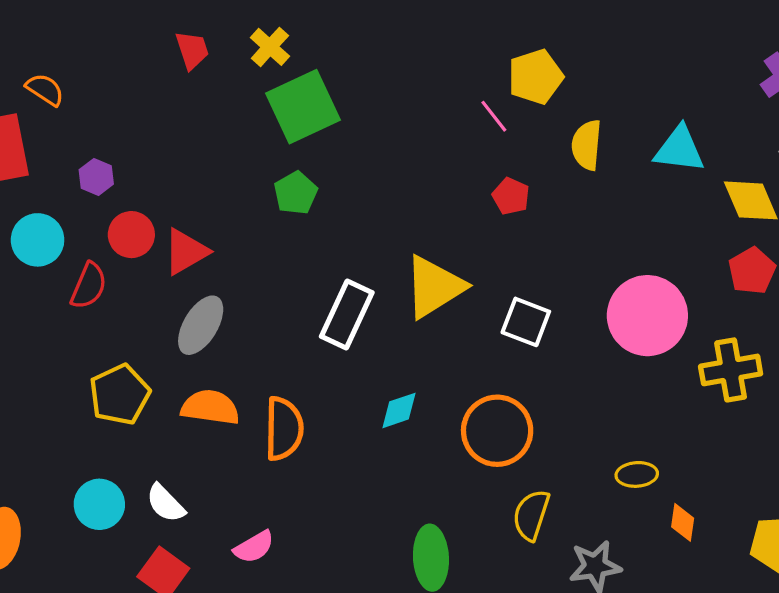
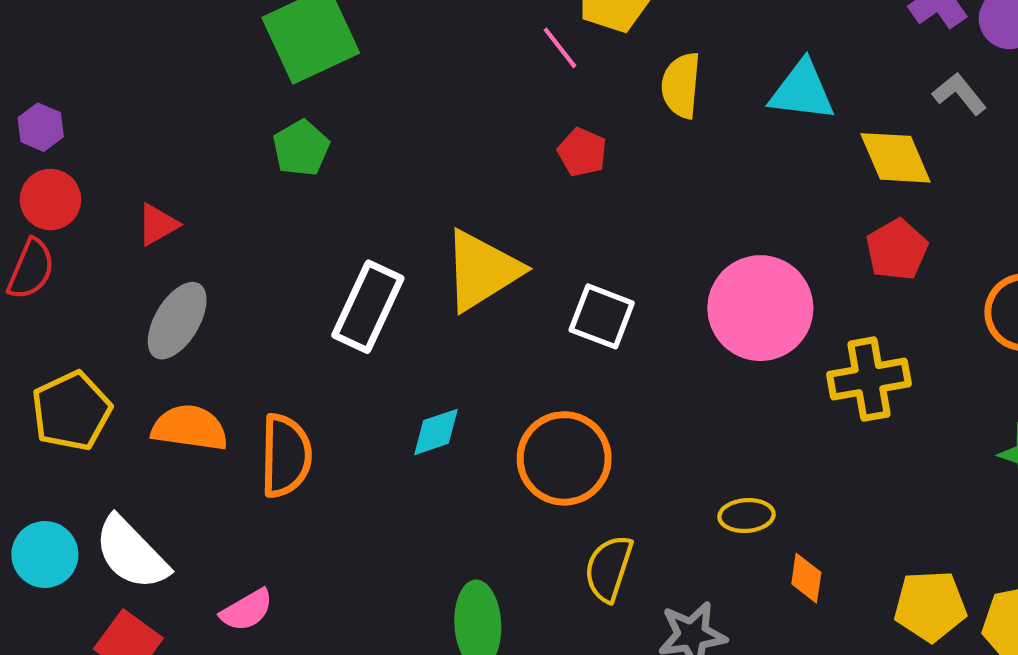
red circle: (131, 235) -> (50, 200), moved
red triangle: (186, 252) -> (158, 225), size x0.7
white semicircle: (165, 503) -> (131, 553), size x1.5

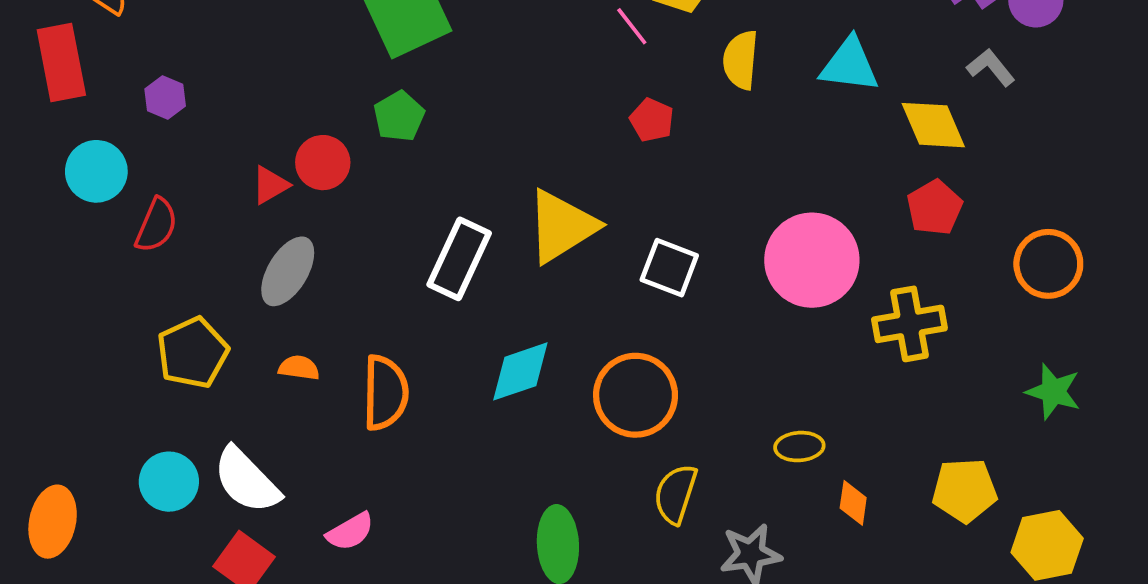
red circle: (50, 200) -> (323, 163), moved
orange semicircle: (190, 428) -> (299, 368), size x0.6
cyan diamond: (436, 432) -> (520, 371), size x1.4
yellow pentagon: (930, 606) -> (965, 490), moved

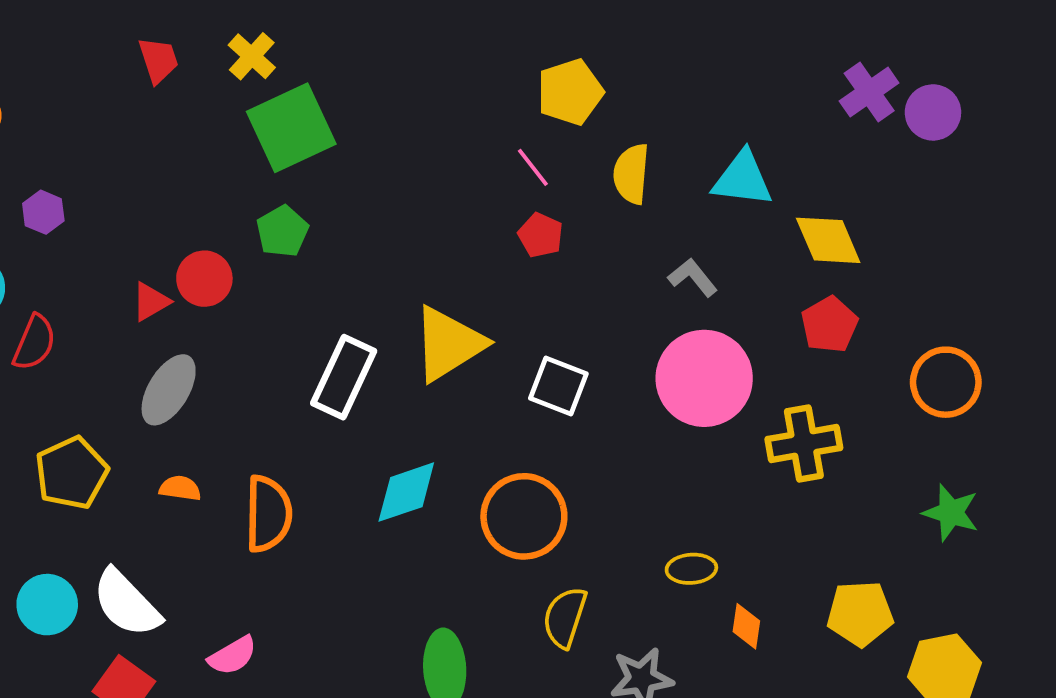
pink line: (632, 26) -> (533, 167), moved
gray L-shape: (991, 67) -> (693, 277), moved

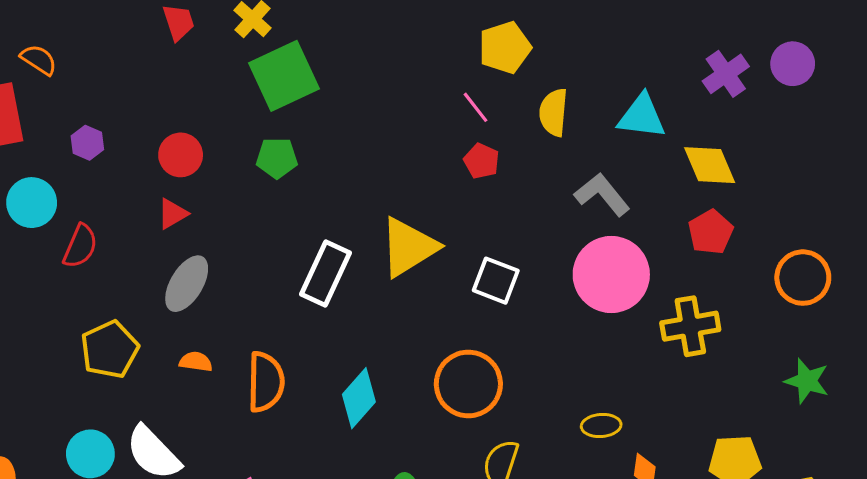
purple cross: (869, 92) -> (726, 74), moved
green pentagon: (282, 231) -> (277, 158), turned 30
gray L-shape: (693, 277) -> (602, 194), size x1.4
red circle: (204, 279) -> (181, 155), moved
cyan diamond: (406, 492) -> (359, 398), moved, turned -30

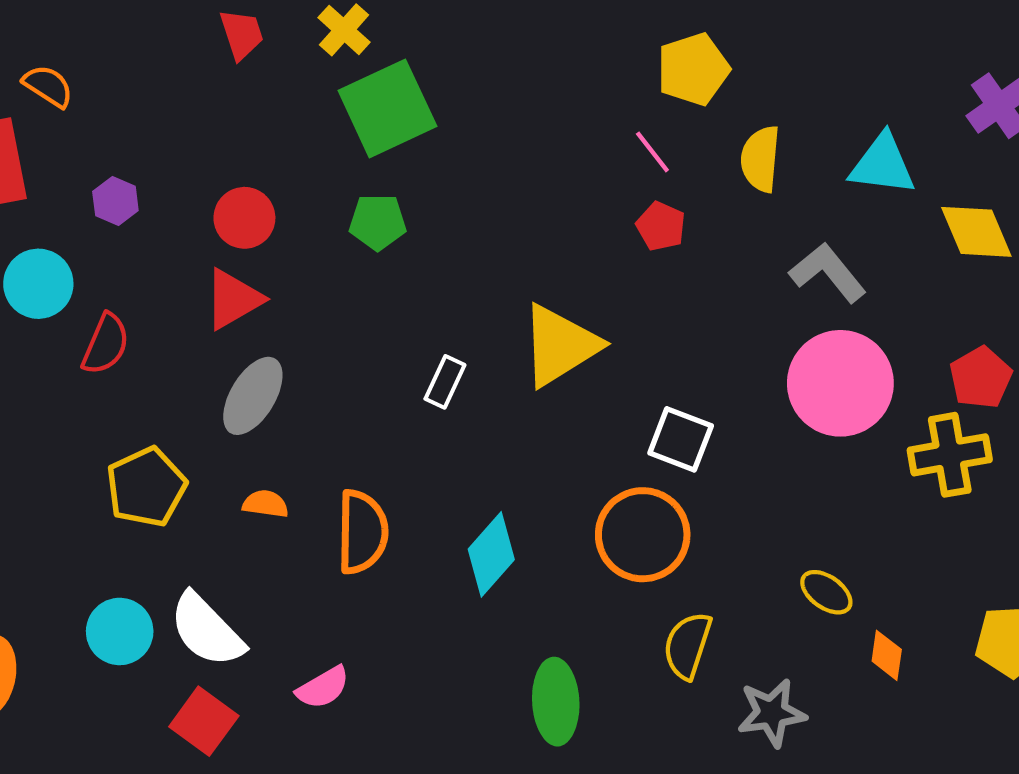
red triangle: (172, 214) -> (233, 299), size x1.4
red pentagon: (711, 232) -> (981, 378), moved
white rectangle: (325, 273) -> (445, 382), size x0.6
white square: (496, 281) -> (681, 439), moved
yellow ellipse: (601, 425) -> (826, 592), turned 39

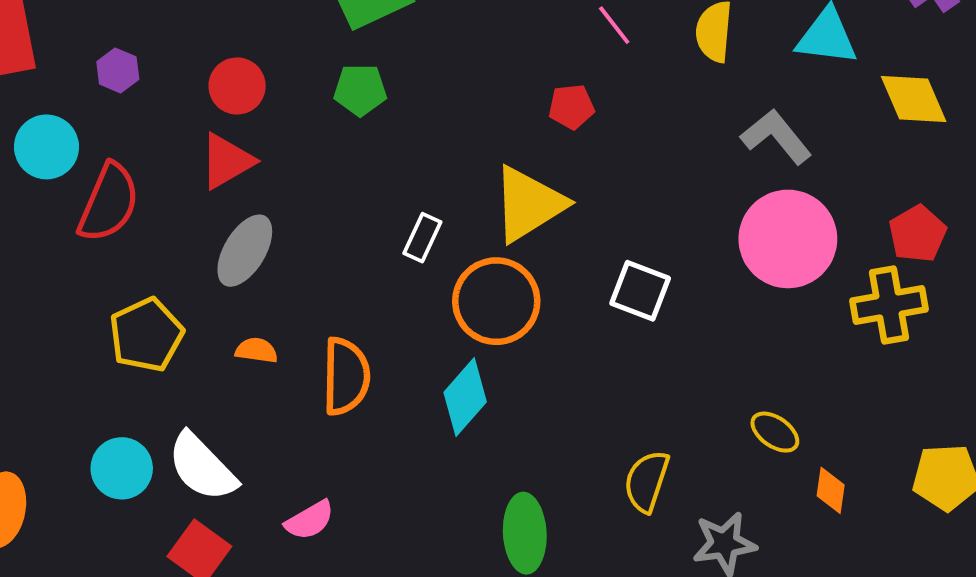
red pentagon: (661, 226) -> (571, 107), moved, turned -30
red semicircle: (106, 344) -> (109, 203), size x1.4
orange circle: (643, 535) -> (496, 301), moved

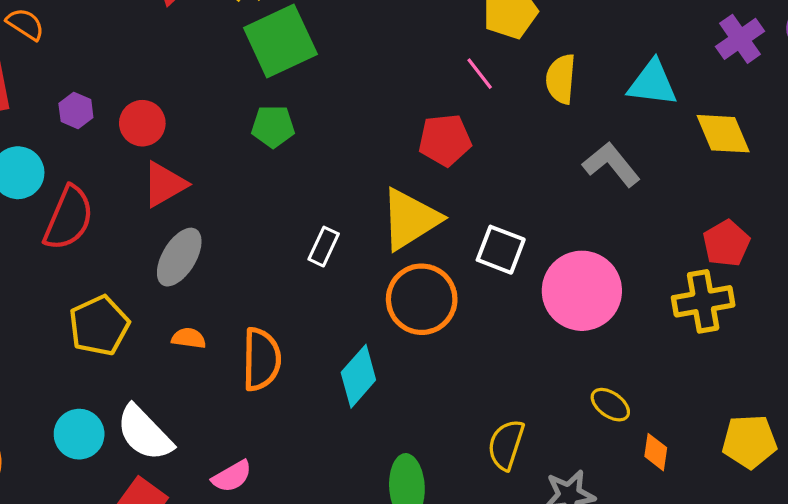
red circle: (237, 86) -> (142, 123), moved
red pentagon: (571, 107) -> (445, 140), size x1.4
pink circle: (788, 239) -> (582, 291), moved
white square: (640, 291) -> (501, 250), moved
orange circle: (496, 301) -> (422, 299), moved

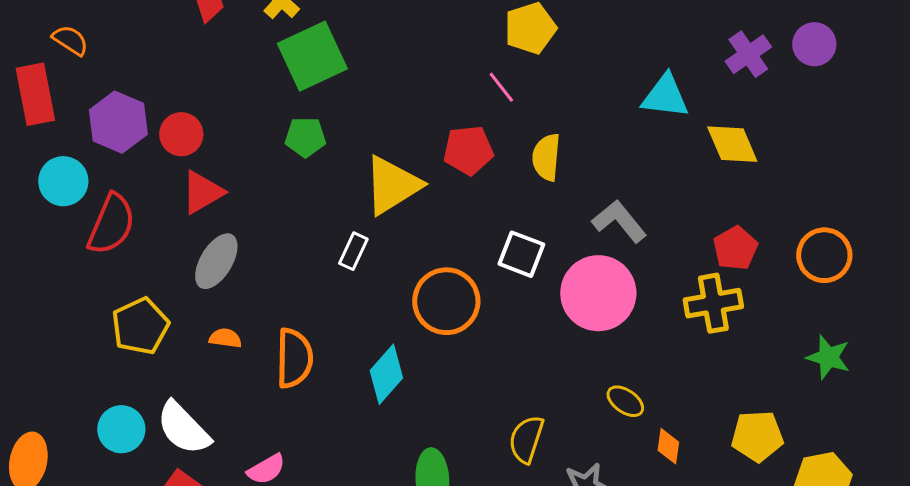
yellow semicircle: (561, 79) -> (546, 157), moved
purple hexagon: (76, 111) -> (118, 122), size x1.8
gray L-shape: (611, 164) -> (619, 221), moved
yellow triangle: (410, 219) -> (392, 185), moved

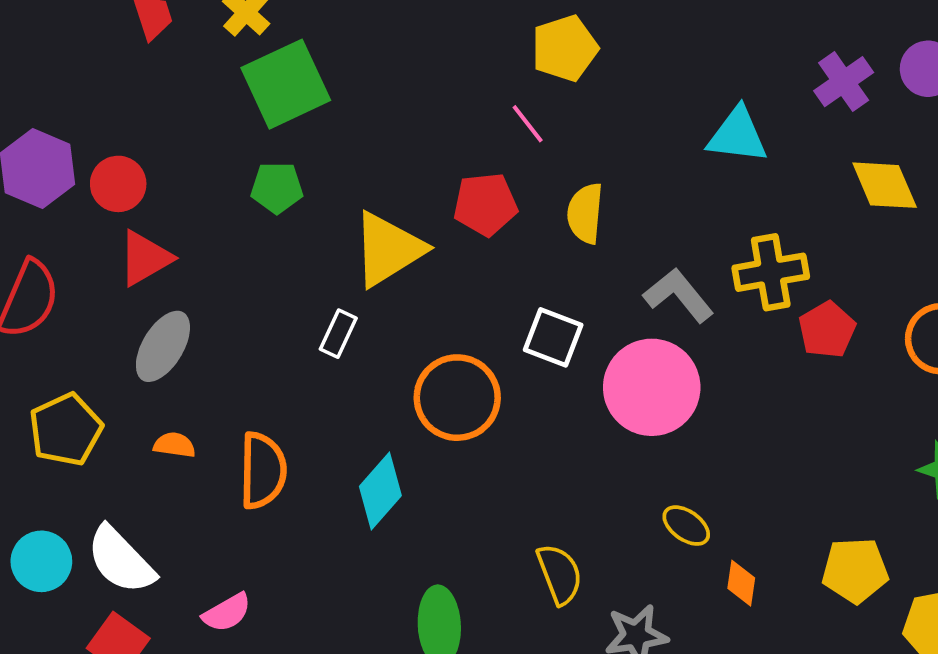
yellow diamond: (732, 144) -> (885, 185), moved
yellow cross: (713, 303) -> (771, 272), moved
yellow semicircle: (526, 439) -> (560, 574), turned 141

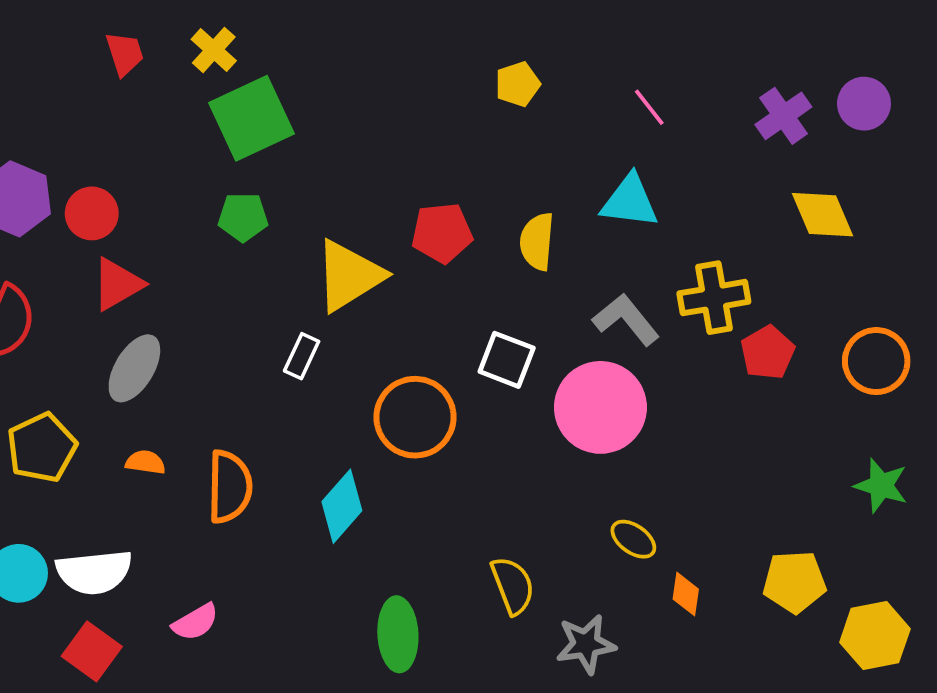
yellow pentagon: (565, 48) -> (517, 84), size x0.7
pink line: (528, 124) -> (649, 107), moved
cyan triangle: (737, 135) -> (630, 201), moved
white semicircle: (121, 560) -> (94, 572), turned -52

